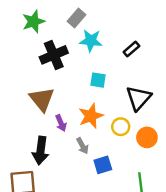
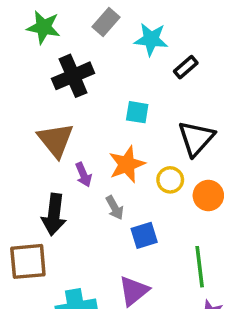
green star: (33, 22) -> (44, 27), turned 30
cyan star: (91, 41) -> (151, 39), moved

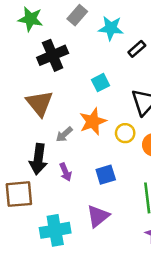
cyan square: (137, 112) -> (101, 83), turned -36
purple arrow: (83, 175) -> (66, 172), moved
gray arrow: (115, 208) -> (64, 134), moved, turned 78

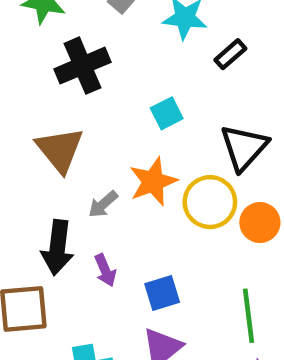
yellow circle: (125, 133) -> (210, 202), size x1.5
blue square: (106, 175) -> (162, 293), moved

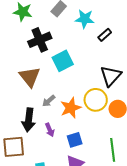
cyan square: (167, 113) -> (63, 61), moved, size x1.5
orange star: (153, 182) -> (71, 108), moved

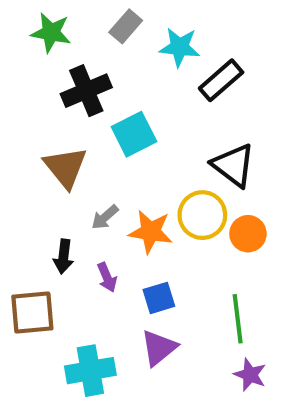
black rectangle: (105, 35) -> (221, 80), size x1.5
black triangle: (111, 76) -> (233, 165), turned -35
orange star: (71, 108) -> (151, 232), turned 30
black arrow: (29, 120) -> (63, 257), size x0.7

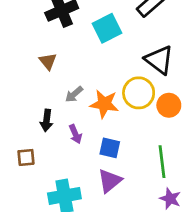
cyan square: (134, 134) -> (107, 28), moved
brown triangle: (66, 167) -> (48, 61), size x0.6
blue square: (159, 298) -> (110, 148), turned 30
brown square: (32, 312) -> (26, 157), size x0.6

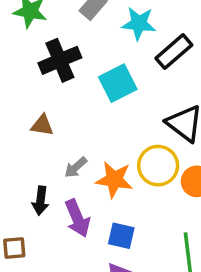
brown triangle: (48, 61) -> (42, 125), turned -42
purple arrow: (75, 134) -> (77, 218), size x1.5

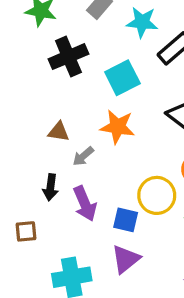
brown triangle: (42, 125) -> (59, 132), moved
yellow circle: (158, 166) -> (157, 195), moved
orange star: (114, 180) -> (118, 127), moved

